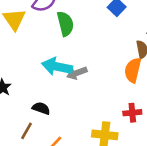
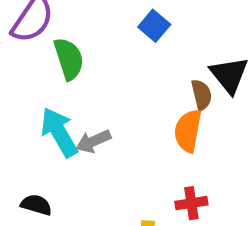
cyan arrow: (57, 66) -> (59, 132), turned 52

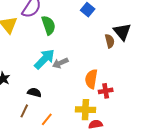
orange semicircle: (188, 131) -> (91, 79), moved
cyan arrow: (59, 132) -> (44, 59), turned 75

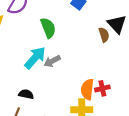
green semicircle: (49, 25) -> (48, 28), moved
orange semicircle: (91, 79) -> (87, 89), moved

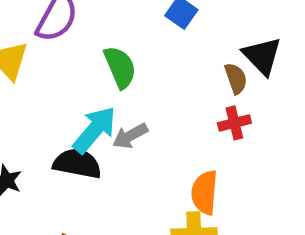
red cross: (102, 88) -> (234, 123), moved
black semicircle: (26, 94) -> (77, 163), moved, size x1.5

